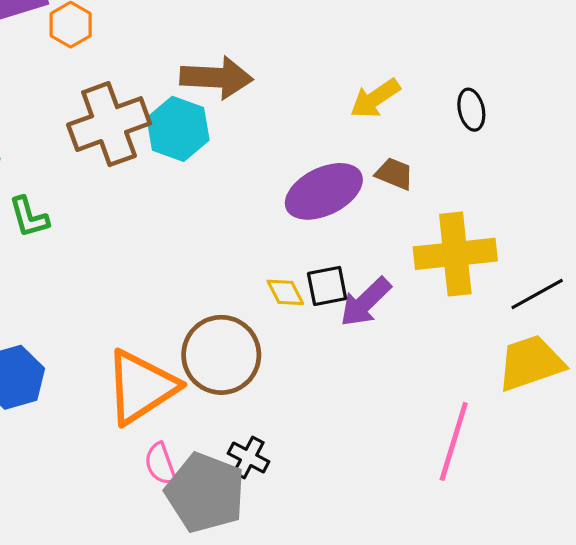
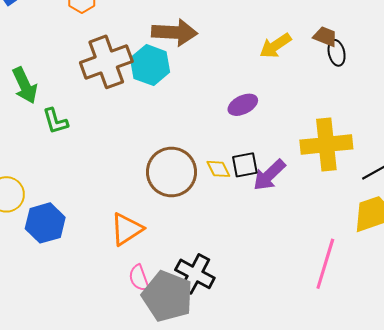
brown trapezoid: (394, 174) -> (325, 36), moved
purple ellipse: (324, 191) -> (243, 105), size x0.6
brown circle: (221, 355) -> (171, 172), moved
orange triangle: (141, 387) -> (127, 229), size x0.7
black cross: (249, 457) -> (195, 274), size x1.5

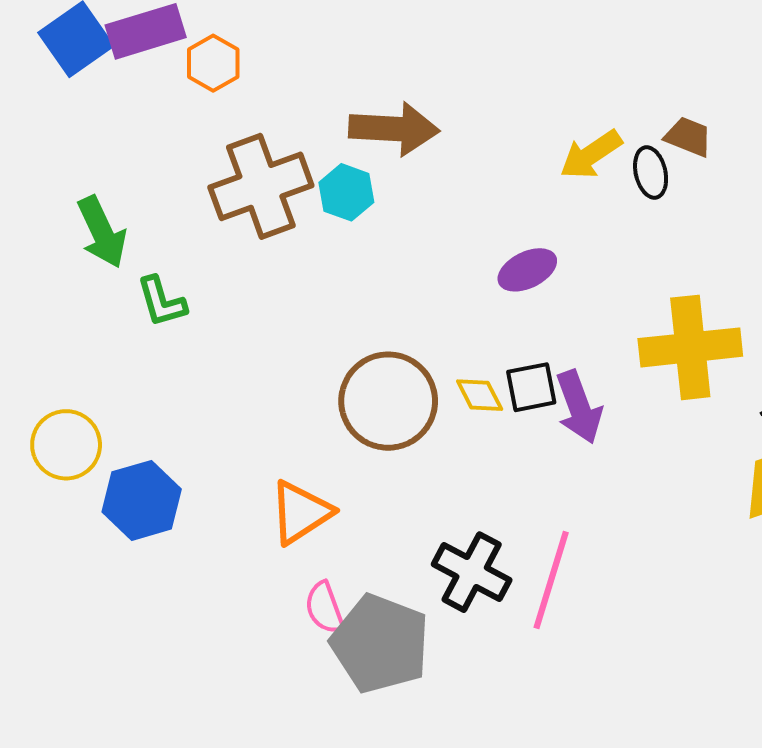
black ellipse: (337, 53) -> (651, 172), moved
cyan hexagon: (150, 65) -> (346, 192), size x0.7
purple arrow: (269, 175) -> (579, 407), turned -66
pink line: (325, 264) -> (551, 580), moved
black cross: (195, 274) -> (472, 572), moved

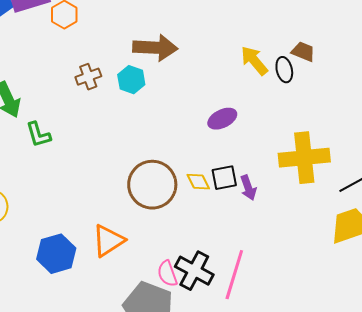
yellow arrow: (591, 155) -> (254, 61), turned 84
brown cross: (261, 186) -> (88, 77), size x0.5
purple arrow: (579, 407) -> (248, 188), size x0.7
blue hexagon: (142, 500) -> (56, 254), moved
pink semicircle: (325, 608) -> (167, 274), moved

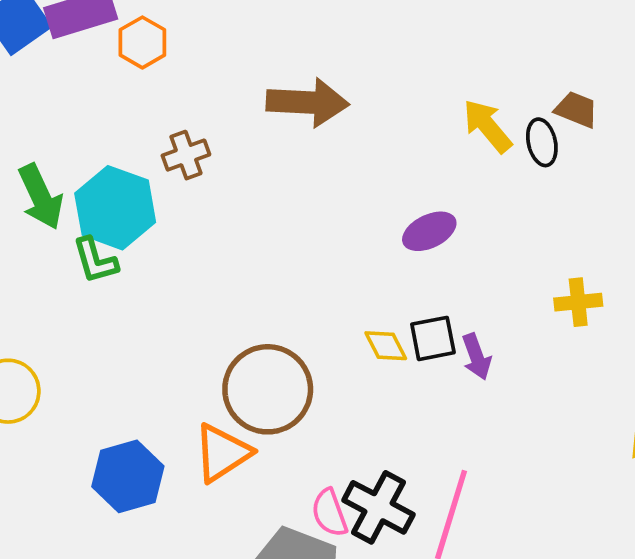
cyan hexagon: (131, 80) -> (115, 208), moved, size x1.6
yellow cross: (304, 158) -> (578, 302), size x0.5
brown circle: (152, 185) -> (268, 389), moved

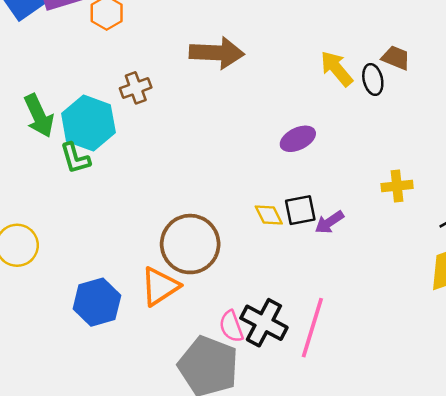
purple arrow: (477, 357) -> (329, 222), turned 76

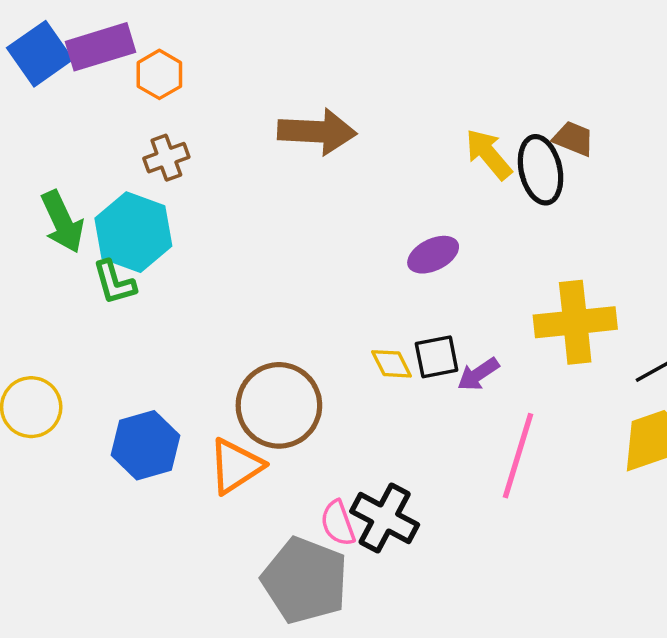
black ellipse: (373, 79) -> (541, 170), size x1.5
brown cross: (136, 88) -> (166, 158), moved
yellow cross: (397, 186) -> (575, 322), size x1.8
blue hexagon: (97, 302) -> (146, 445), moved
pink line: (312, 328) -> (518, 456), moved

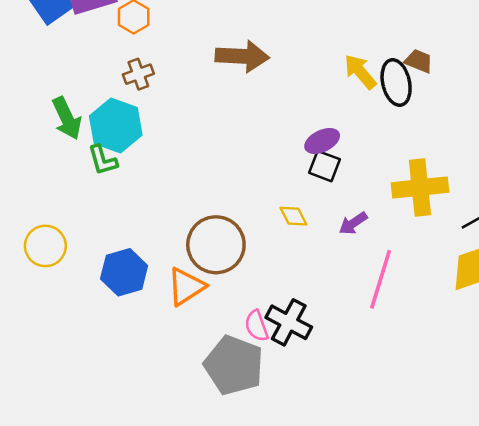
black square: (437, 357) -> (325, 166), moved, turned 32

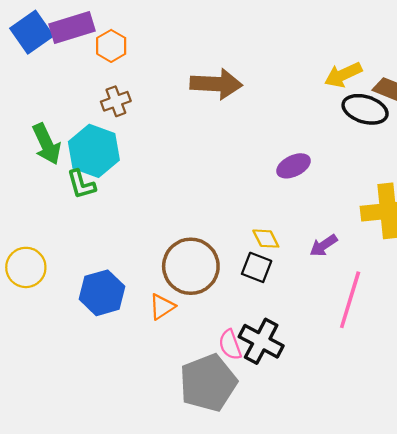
yellow arrow: (360, 72) -> (343, 75), moved, turned -75
black ellipse: (396, 83) -> (365, 109), turned -60
black square: (325, 166) -> (257, 267), moved
orange triangle: (186, 287) -> (162, 307), size x0.7
gray pentagon: (234, 365) -> (208, 383), turned 30

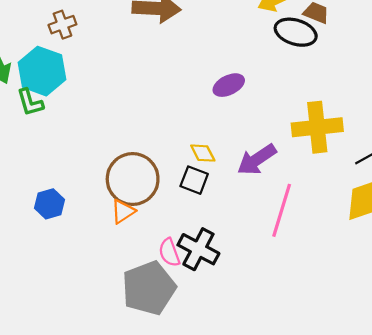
purple arrow: (324, 245) -> (257, 160), size x1.5
blue hexagon: (102, 293) -> (49, 204), size x0.7
orange triangle: (162, 307) -> (123, 211), moved

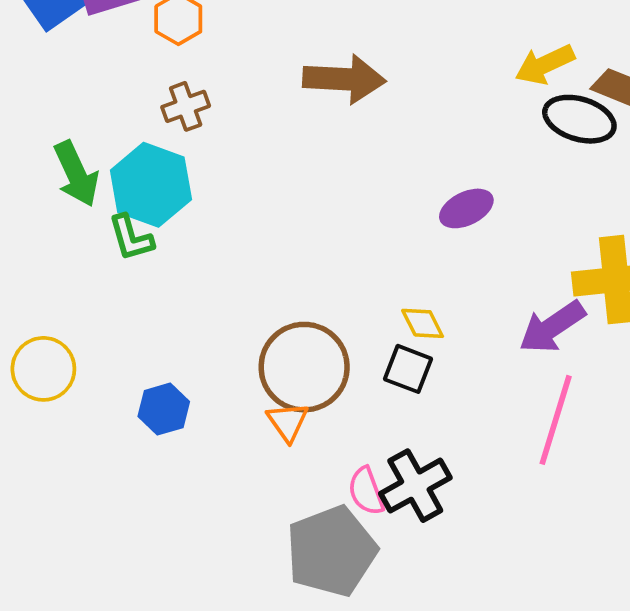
purple arrow: (257, 160) -> (552, 327), moved
orange triangle: (123, 211) -> (288, 422), turned -32
black cross: (198, 249) -> (415, 486), turned 33

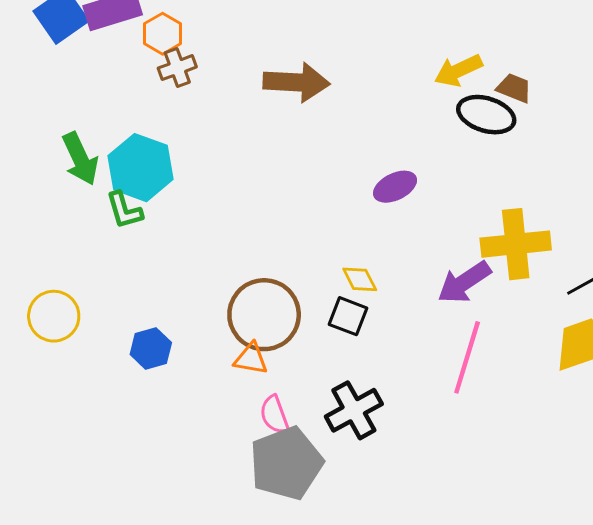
brown cross: (186, 106) -> (177, 68), moved
orange triangle: (288, 422) -> (251, 359), turned -45
pink semicircle: (366, 491) -> (274, 415), moved

